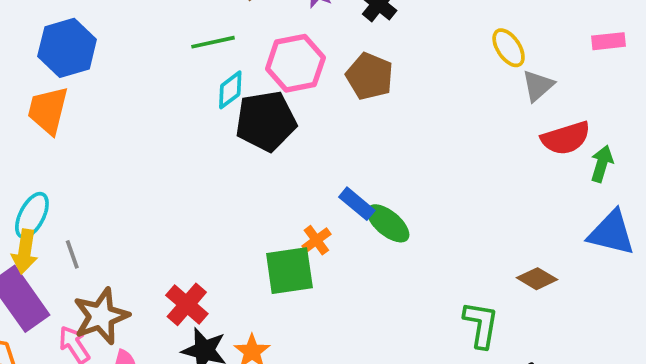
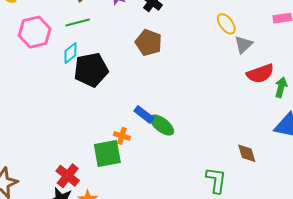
green line: (213, 42) -> (78, 22), moved
pink hexagon: (295, 63) -> (35, 32), moved
orange cross: (316, 240) -> (122, 136), turned -35
brown diamond: (537, 279) -> (247, 153), turned 45
red cross: (187, 304) -> (68, 176), moved

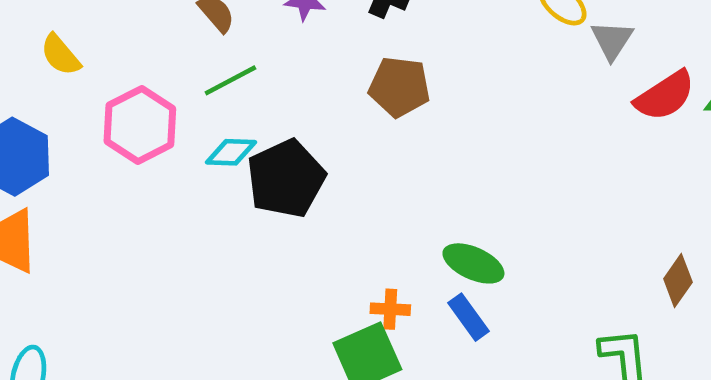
cyan diamond: (70, 53) -> (231, 152), turned 55
blue rectangle: (144, 115) -> (468, 317), moved, turned 30
brown diamond: (247, 153) -> (678, 281), turned 65

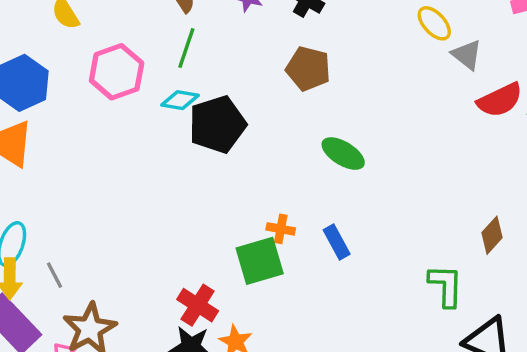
gray triangle: (612, 40) -> (467, 55), turned -32
green line: (230, 80) -> (186, 48), turned -51
green ellipse: (473, 263) -> (343, 154), moved

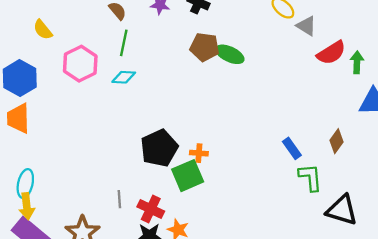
black pentagon: (217, 124) -> (159, 148), moved
green ellipse: (343, 154) -> (230, 54), moved
blue rectangle: (337, 242) -> (292, 148), moved
gray line: (55, 275) -> (119, 199), moved, turned 30

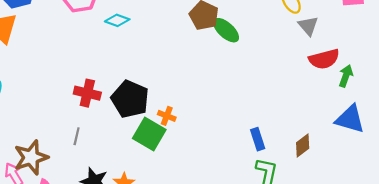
black pentagon: (159, 148) -> (130, 99), turned 30
green square: (188, 176) -> (149, 134), turned 36
red cross: (151, 209) -> (87, 93), moved, turned -30

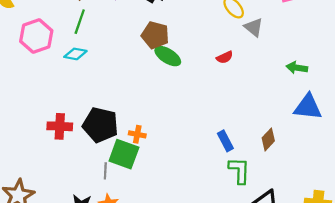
green ellipse: (226, 30) -> (168, 56), moved
red semicircle: (324, 59) -> (225, 57), moved, size x0.6
green arrow: (346, 76) -> (297, 68), turned -90
gray line: (77, 136) -> (105, 171), moved

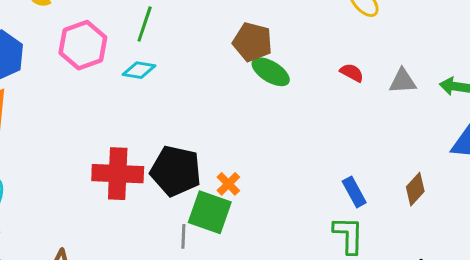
gray triangle: (254, 27) -> (403, 81), moved, turned -42
red semicircle: (225, 57) -> (352, 73), turned -126
red cross: (60, 126) -> (118, 174), size x1.4
orange cross: (137, 134) -> (228, 184), turned 35
green L-shape: (239, 170) -> (348, 235), moved

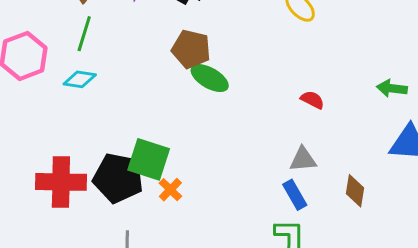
red semicircle: (352, 73) -> (312, 100), moved
gray triangle: (403, 81) -> (303, 159), moved
brown diamond: (415, 189) -> (355, 191), turned -32
green square: (210, 212) -> (149, 159), moved

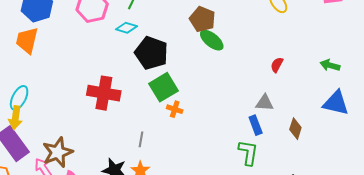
red semicircle: (312, 100) -> (277, 65), turned -98
green square: (149, 159) -> (164, 87), turned 32
black pentagon: (118, 178) -> (151, 53), moved
orange cross: (170, 190) -> (175, 109), turned -35

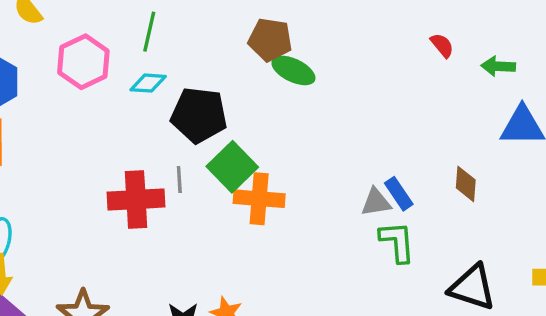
red semicircle: (277, 65) -> (442, 45), moved, turned 126
gray triangle: (265, 103) -> (376, 202), moved
orange cross: (175, 109) -> (259, 199), size x1.8
gray line: (141, 139) -> (179, 180), moved

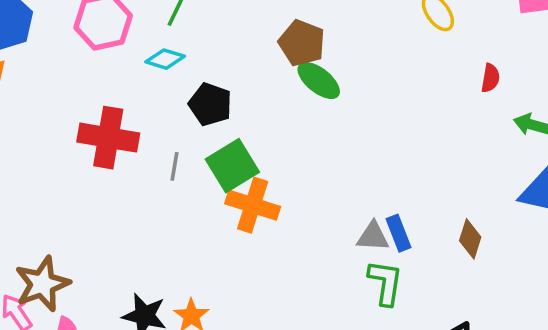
red semicircle: (442, 45) -> (490, 78), moved, turned 36
black pentagon: (199, 115) -> (210, 104), size x0.7
red cross: (136, 200) -> (108, 138), moved

